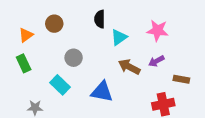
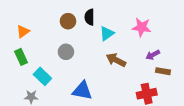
brown circle: (54, 24) -> (68, 21), moved
purple arrow: (156, 61) -> (153, 55), moved
cyan rectangle: (60, 85) -> (42, 76), moved
blue triangle: (102, 92) -> (82, 91), moved

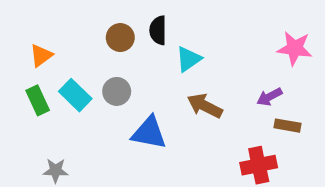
pink star: (142, 27) -> (295, 48), moved
cyan rectangle: (42, 76) -> (75, 95), moved
blue triangle: (82, 91) -> (149, 133), moved

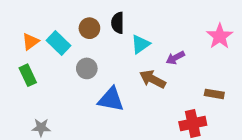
pink star: (295, 48) -> (220, 36), turned 30
cyan rectangle: (75, 95) -> (59, 43), moved
purple arrow: (269, 97) -> (175, 58), moved

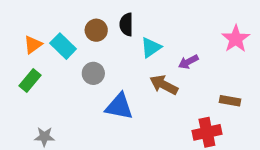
green rectangle: (28, 75) -> (30, 81), turned 65

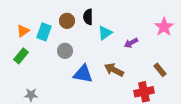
cyan rectangle: (63, 46) -> (44, 32), turned 66
brown arrow: (164, 85) -> (114, 70), moved
brown rectangle: (230, 101) -> (160, 70), turned 40

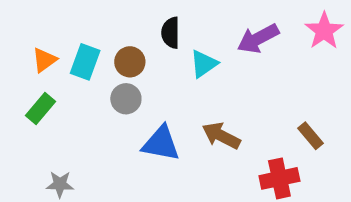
brown circle: (67, 21) -> (130, 62), moved
pink star: (164, 27) -> (324, 31), moved
purple arrow: (131, 43) -> (258, 39), moved, size x1.5

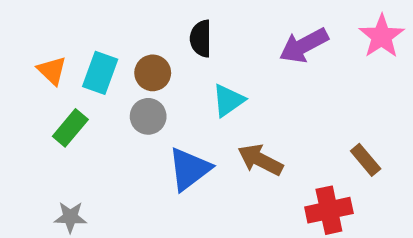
orange triangle: (44, 60) -> (52, 71), turned -40
cyan triangle: (204, 64) -> (228, 100), moved
green rectangle: (40, 108) -> (70, 128), moved
blue triangle: (161, 143) -> (189, 169), turned -48

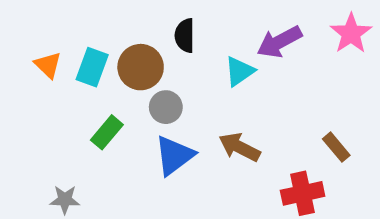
brown circle: (153, 73) -> (141, 67), size x1.4
cyan triangle: (228, 100) -> (239, 71), moved
gray circle: (148, 116) -> (166, 107), moved
green rectangle: (70, 128) -> (107, 132), moved

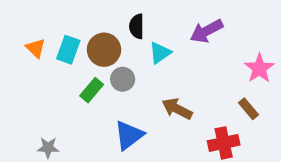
pink star: (351, 33) -> (259, 68), moved
cyan triangle: (239, 71) -> (160, 53), moved
green rectangle: (107, 132) -> (92, 90), moved
blue triangle: (174, 155) -> (129, 135), moved

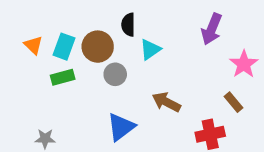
purple arrow: (207, 31) -> (212, 29), moved, turned -40
green rectangle: (92, 90) -> (63, 77), moved, turned 35

